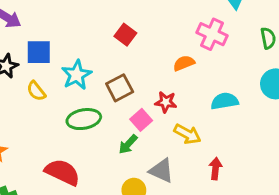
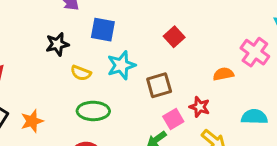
blue square: (39, 52) -> (103, 30), moved
yellow semicircle: (36, 91) -> (81, 73), turned -42
green ellipse: (84, 119) -> (93, 111), moved

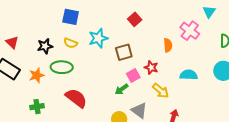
blue square: (103, 30) -> (71, 17), moved
black star: (57, 44) -> (45, 46), moved
orange semicircle: (223, 74) -> (168, 45), turned 96
green ellipse: (93, 111) -> (62, 67), moved

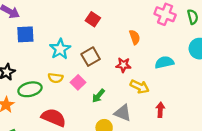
pink cross: (190, 31) -> (165, 14), moved
yellow semicircle: (71, 43) -> (56, 78), moved
pink square: (133, 75) -> (78, 82), moved

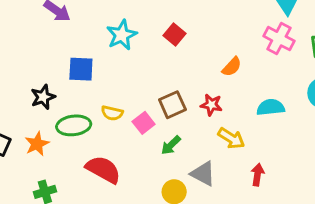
blue square: (25, 34) -> (81, 69), moved
orange semicircle: (135, 37) -> (232, 67), turned 56
cyan star: (60, 49) -> (122, 35), moved
brown square: (91, 57) -> (172, 105), moved

